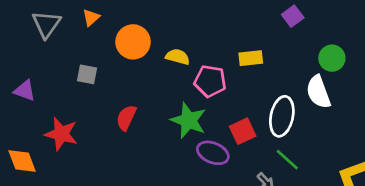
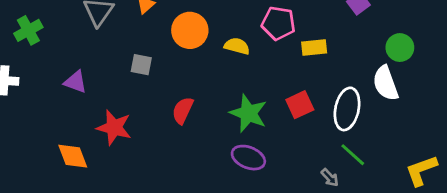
pink pentagon: (210, 81) -> (278, 23), moved
red square: (243, 131) -> (300, 105), moved
purple ellipse: (213, 153) -> (248, 158), moved

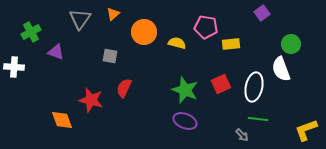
purple triangle: (75, 82) -> (56, 52), moved
red semicircle: (183, 110) -> (124, 88), moved
green line: (353, 155) -> (258, 119), turned -36

